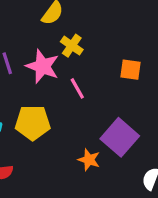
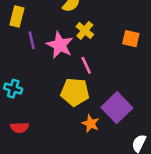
orange square: (131, 70) -> (131, 39), moved
yellow pentagon: (33, 123) -> (75, 92), moved

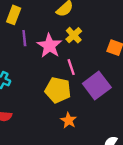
purple square: (117, 108) -> (97, 85), moved

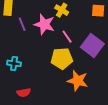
orange star: (69, 120) -> (78, 81), size x1.5

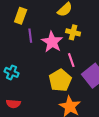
yellow cross: (62, 10) -> (73, 32), turned -32
yellow pentagon: (62, 58) -> (60, 80), turned 30

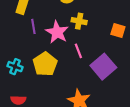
yellow pentagon: (60, 80) -> (45, 64), moved

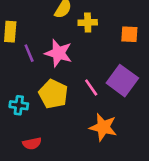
yellow cross: (79, 21) -> (88, 22), moved
pink line: (78, 51) -> (91, 87), moved

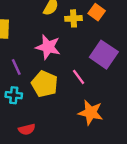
orange square: (129, 34) -> (97, 12), moved, turned 35
purple line: (29, 53) -> (16, 67), moved
purple square: (122, 81) -> (104, 55), moved

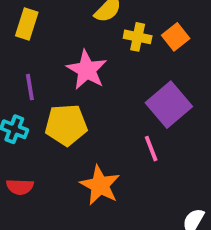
pink line: (79, 77) -> (151, 149), moved
yellow pentagon: (45, 84) -> (66, 125), turned 30
orange star: (91, 113) -> (100, 185), moved

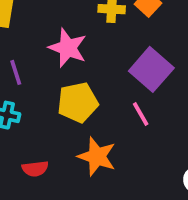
yellow pentagon: (66, 125) -> (78, 102), moved
red semicircle: (20, 187) -> (35, 169), moved

